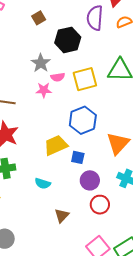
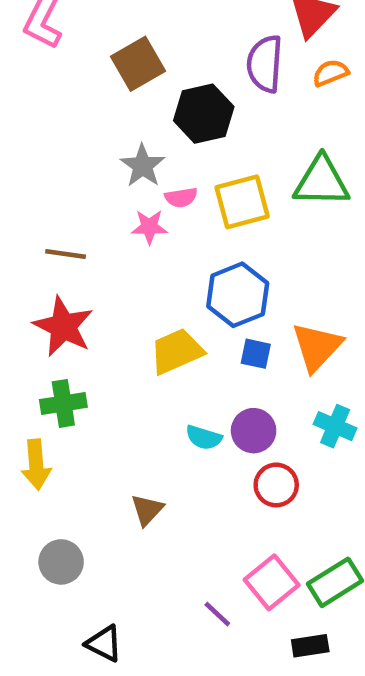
brown square: (39, 18) -> (138, 64), size x1.6
blue square: (78, 157) -> (256, 354), moved
cyan semicircle: (43, 183) -> (204, 437), moved
brown triangle: (62, 216) -> (147, 510), moved

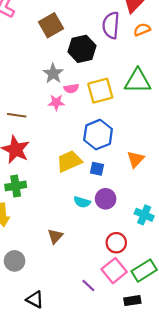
orange triangle: (317, 347) -> (136, 159), size x0.7
blue square: (256, 354) -> (97, 169), moved
cyan cross: (335, 426) -> (144, 215), moved
red circle: (276, 485) -> (116, 243), moved

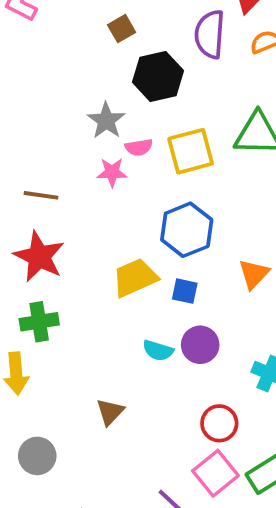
brown square: (51, 25) -> (122, 29), moved, size x0.6

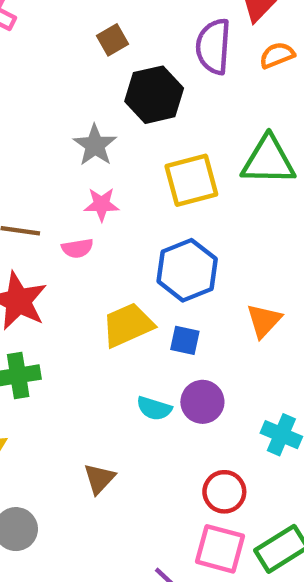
pink semicircle: (139, 147) -> (77, 248), moved
pink square: (215, 473) -> (220, 549), turned -36

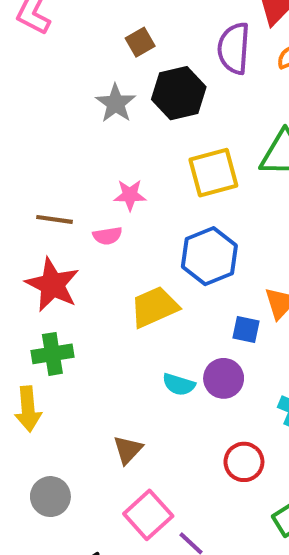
gray star: (95, 145) -> (116, 103), moved
blue square: (185, 340) -> (246, 329), moved
pink square: (220, 549) -> (148, 515), moved, turned 33

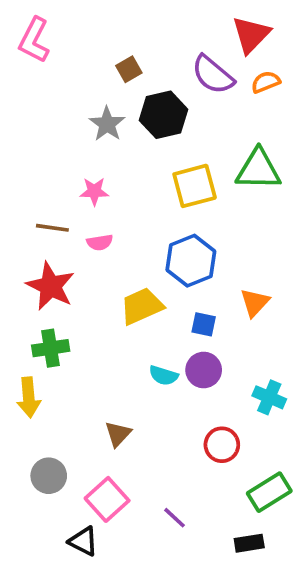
purple semicircle: (234, 48) -> (213, 75), turned -54
pink star: (130, 195) -> (94, 191), moved
blue square: (246, 329) -> (204, 324), moved
pink square: (148, 515) -> (107, 499), moved

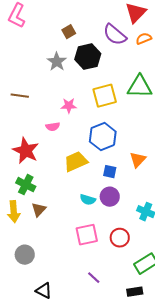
pink star: (94, 191) -> (69, 106), moved
brown line: (52, 228) -> (20, 96), moved
green cross: (51, 348) -> (26, 185), turned 36
brown triangle: (118, 434) -> (39, 210), moved
pink square: (107, 499) -> (87, 235), moved, turned 30

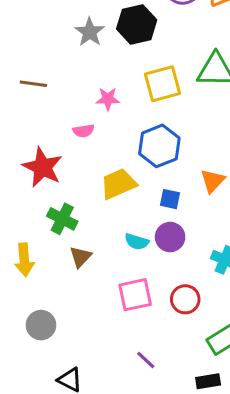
green cross: (26, 185) -> (62, 219), moved
brown triangle: (39, 210) -> (80, 257), moved

